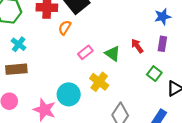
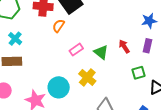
green square: (154, 74) -> (139, 73), turned 32

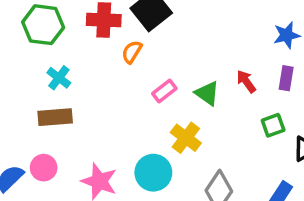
cyan circle: (59, 87) -> (153, 173), moved

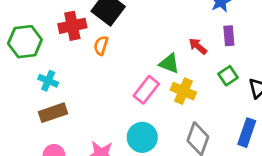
pink rectangle: (164, 91) -> (146, 90), moved, size x1.4
yellow cross: (186, 138) -> (183, 91), moved

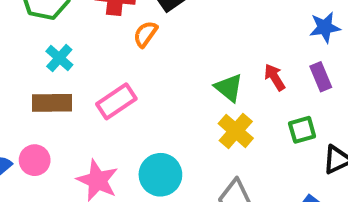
purple rectangle: (229, 36) -> (321, 77), turned -36
pink rectangle: (146, 90) -> (116, 101), moved

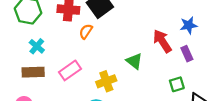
red arrow: (275, 77) -> (162, 41), moved, size x1.5
yellow cross: (236, 131) -> (106, 81), moved, turned 30

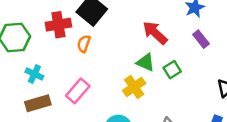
red arrow: (162, 41) -> (155, 33), moved
yellow cross: (106, 81) -> (134, 87), moved
green square: (177, 84) -> (172, 70), moved

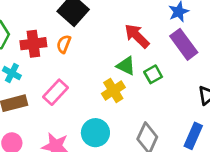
red cross: (58, 25) -> (33, 44), moved
purple rectangle: (201, 39) -> (184, 44), size x1.6

